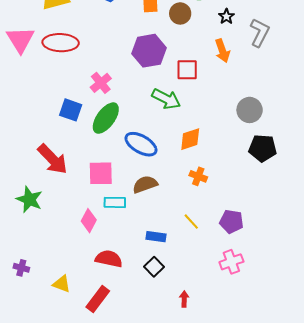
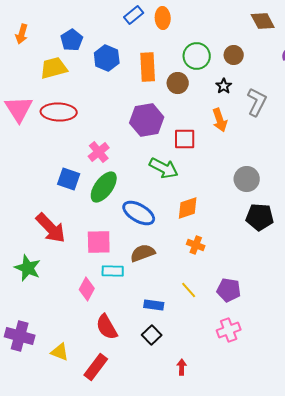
red semicircle: (109, 259) -> (107, 327), turned -132
purple cross: (21, 268) -> (20, 336), size x1.8

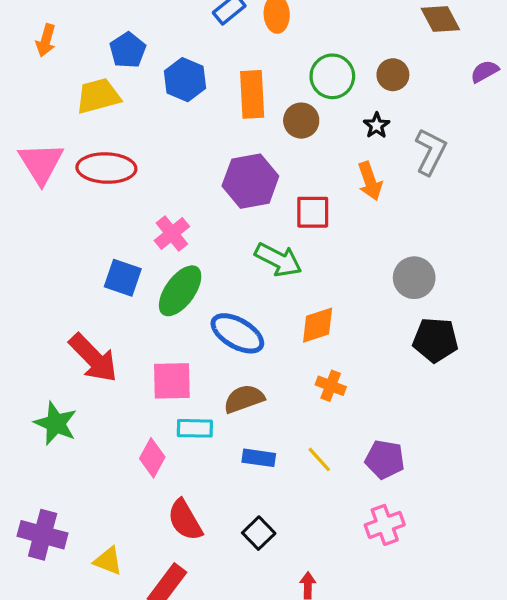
blue rectangle: (154, 305) -> (259, 458), moved

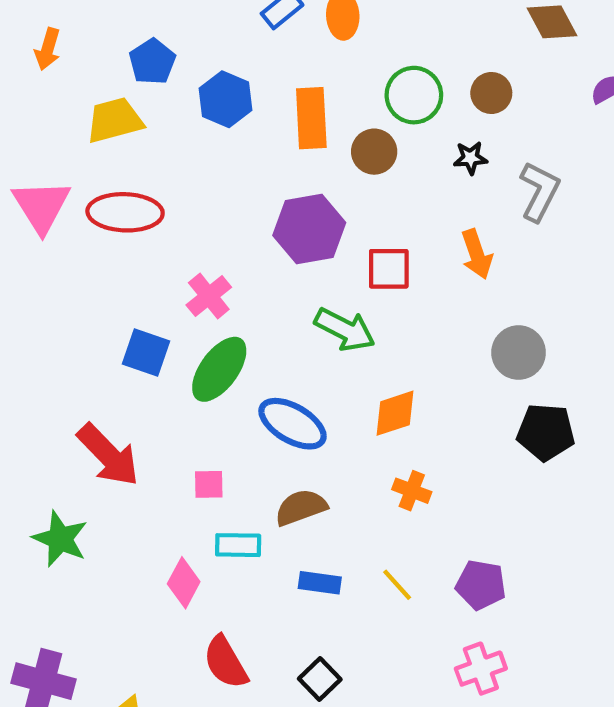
black star: (377, 125) -> (470, 158), turned 30
orange arrow: (370, 181) -> (477, 254), moved
pink square: (172, 381) -> (209, 484), size x0.6

